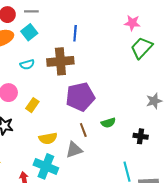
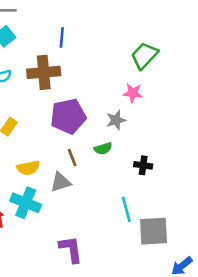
pink star: (132, 23) -> (133, 93), moved
gray star: (154, 101) -> (116, 120), moved

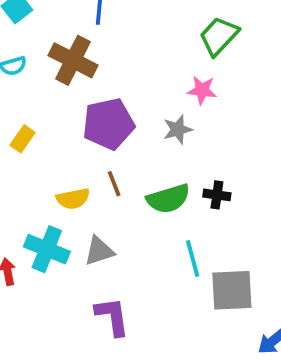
brown cross: (44, 72) -> (73, 60), turned 32
green semicircle: (103, 149) -> (168, 199), moved, size x1.6
yellow semicircle: (28, 168) -> (73, 199), moved
gray triangle: (60, 182) -> (99, 251), moved

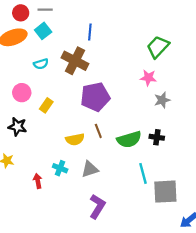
gray star: (178, 129) -> (162, 100), moved
cyan cross: (47, 249) -> (60, 168), size x0.6
purple L-shape: (112, 316) -> (97, 206), turned 40

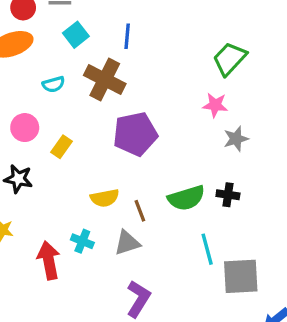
cyan square: (43, 31) -> (76, 35), moved
brown line: (98, 131) -> (140, 211), moved
red arrow: (38, 181) -> (49, 260), size x1.6

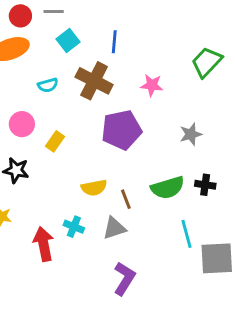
pink star: (215, 105) -> (152, 85), moved
gray star: (236, 139) -> (191, 134), moved

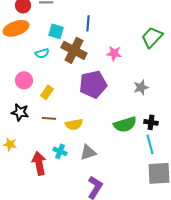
cyan square: (68, 40) -> (56, 31), moved, turned -35
brown line: (126, 199) -> (49, 118), moved, turned -64
cyan line: (186, 234) -> (150, 144), moved

